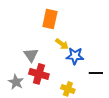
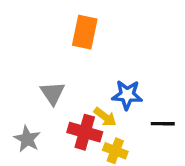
yellow arrow: (62, 44) -> (105, 117), moved
red cross: (39, 74) -> (85, 132), moved

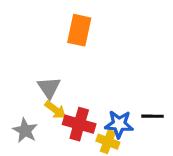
blue star: (127, 95) -> (119, 124), moved
yellow arrow: (105, 117) -> (55, 110), moved

